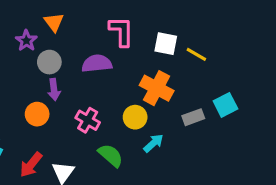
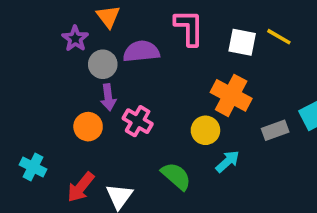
yellow line: (196, 54) -> (279, 37), moved
purple semicircle: (97, 64) -> (141, 51), moved
pink cross: (88, 120) -> (138, 121), moved

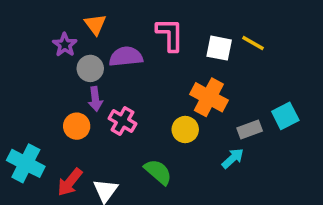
cyan arrow: (227, 161) -> (233, 158), moved
cyan cross: (33, 167) -> (26, 163), size x1.5

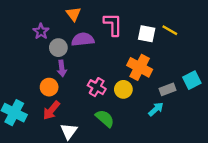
orange triangle: (95, 24) -> (73, 14), moved
pink cross: (122, 121) -> (97, 87), moved
red arrow: (70, 182) -> (51, 110), moved

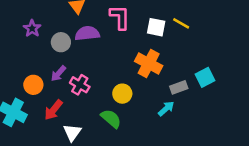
purple star: (41, 31) -> (32, 28), moved
purple arrow: (62, 69) -> (58, 74), moved, turned 49
orange circle: (49, 87) -> (33, 85), moved
pink cross: (97, 87) -> (80, 85), moved
yellow circle: (123, 89) -> (122, 94), moved

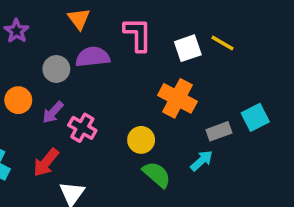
white square: (156, 27) -> (188, 48), turned -30
purple star: (32, 28) -> (17, 31), moved
orange circle: (33, 85) -> (18, 100), moved
green semicircle: (111, 119) -> (157, 175), moved

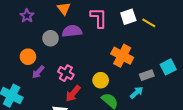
white square: (188, 48) -> (128, 17), moved
purple arrow: (53, 112) -> (38, 72), moved
red arrow: (46, 162) -> (73, 94), moved

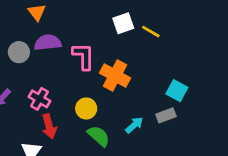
pink L-shape: (99, 18) -> (83, 56), moved
cyan square: (168, 67) -> (177, 91), turned -35
gray rectangle: (147, 75) -> (166, 115), moved
red arrow: (73, 94) -> (49, 126), turned -54

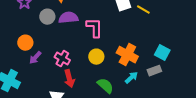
gray circle: (19, 52) -> (47, 17), moved
orange cross: (115, 76) -> (127, 55), moved
yellow circle: (86, 108) -> (96, 57), moved

